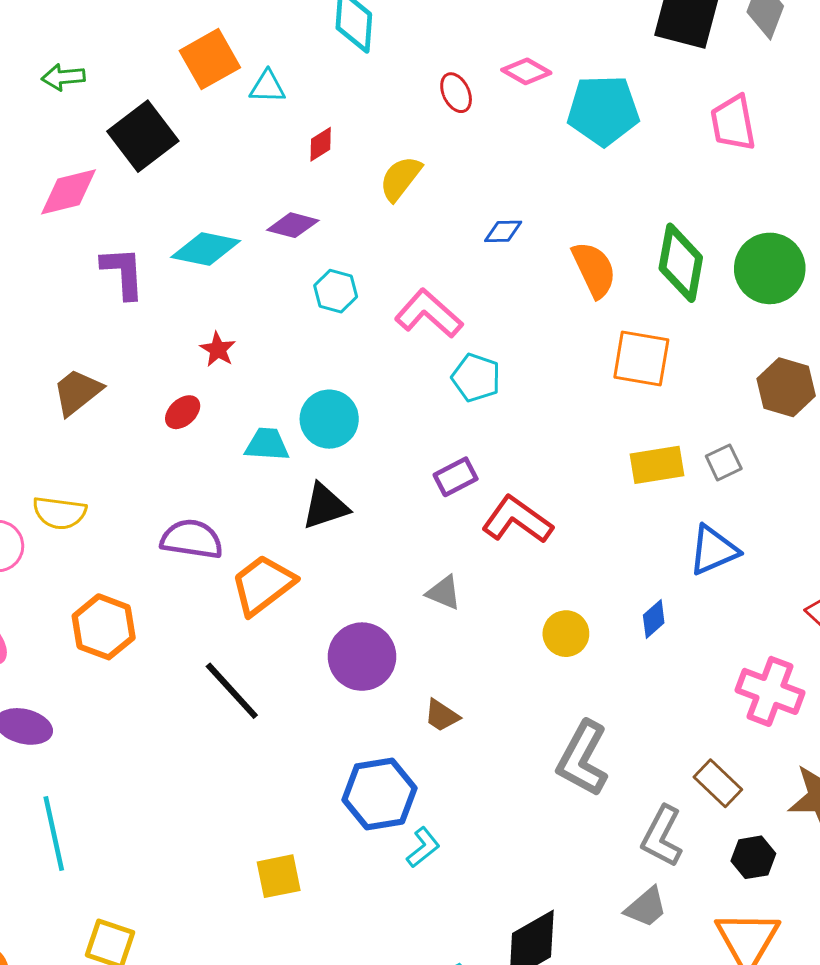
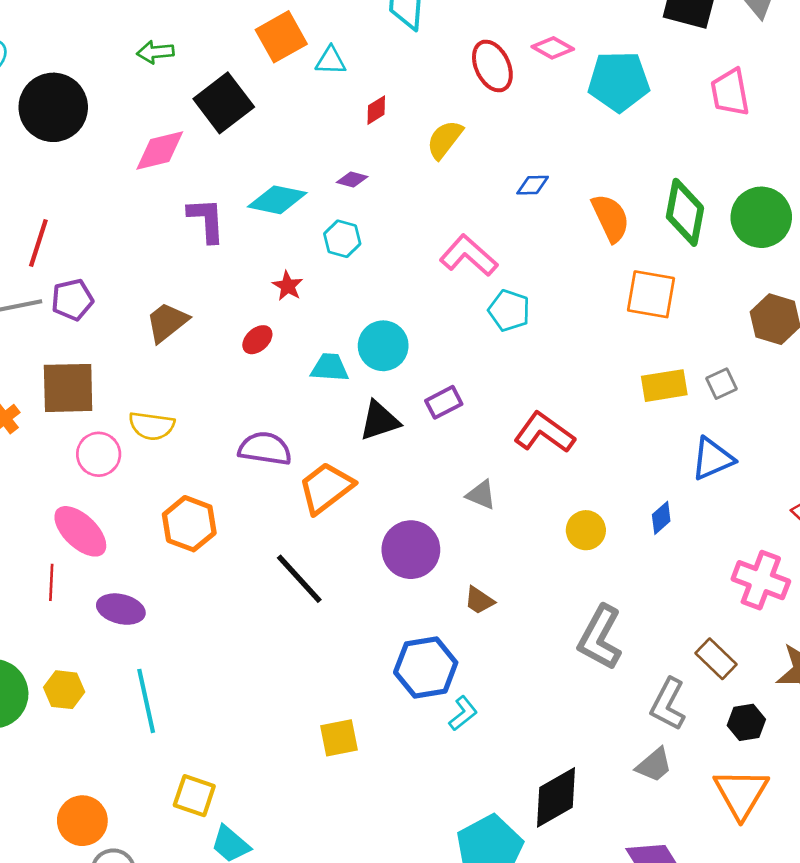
red ellipse: (456, 93) -> (492, 66), size x1.5
purple diamond: (293, 225) -> (352, 179), size x0.7
cyan hexagon: (336, 291) -> (342, 239), moved
purple rectangle: (456, 477) -> (444, 402), moved

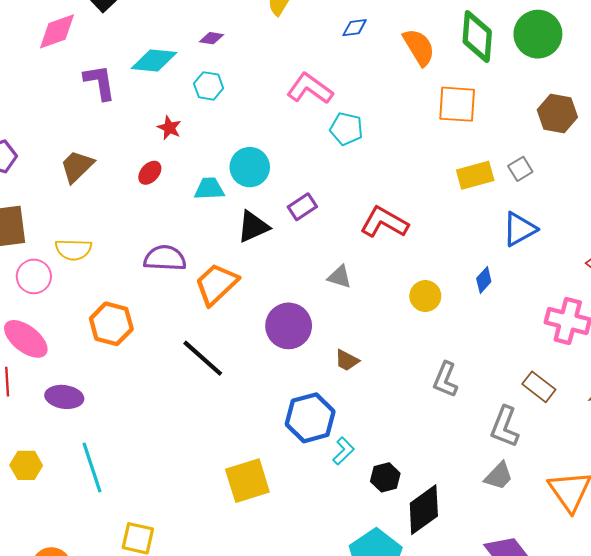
gray L-shape: (600, 637) -> (445, 380), size x0.7
black hexagon: (746, 722) -> (385, 477), moved
yellow square: (339, 738) -> (247, 481), size x1.4

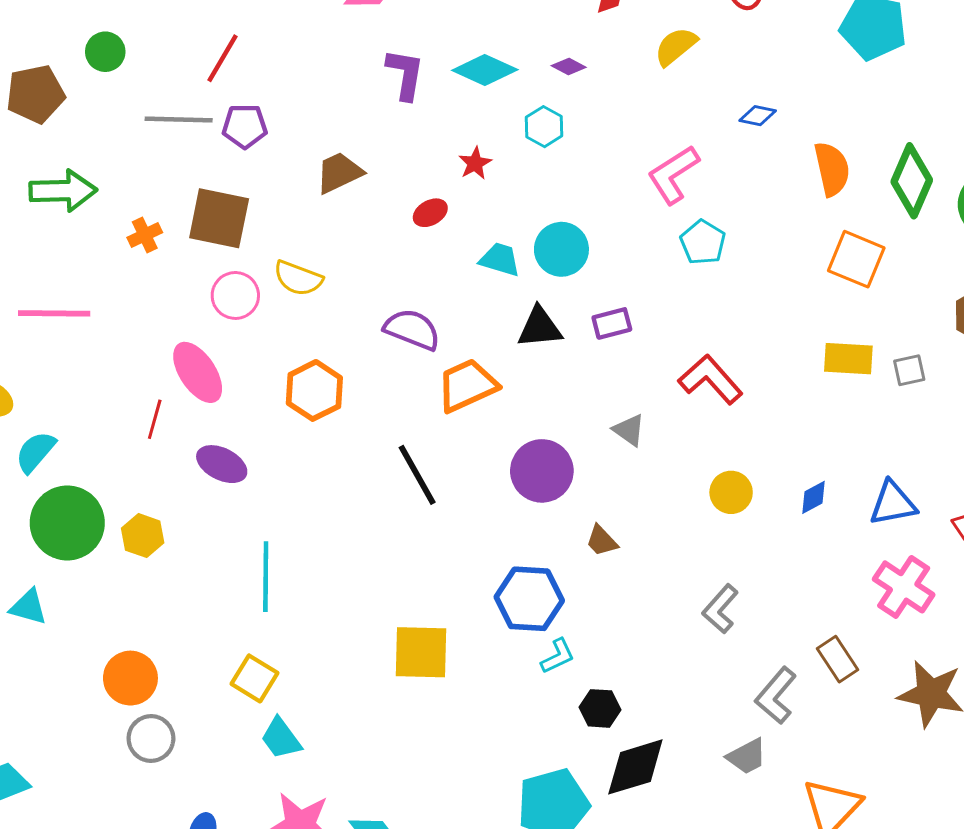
pink L-shape: (310, 89) -> (673, 175), turned -87
blue triangle: (519, 229) -> (893, 503), moved
cyan line: (92, 467) -> (266, 577), moved

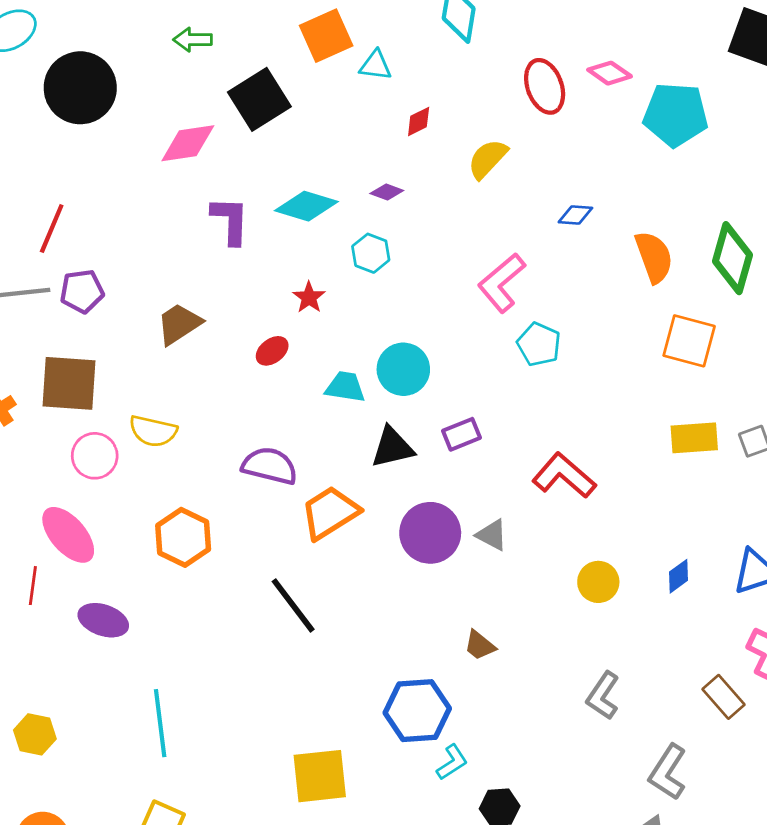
purple circle: (542, 471) -> (430, 533), moved
yellow hexagon: (143, 536) -> (35, 734), moved
brown rectangle: (838, 659) -> (724, 697), moved

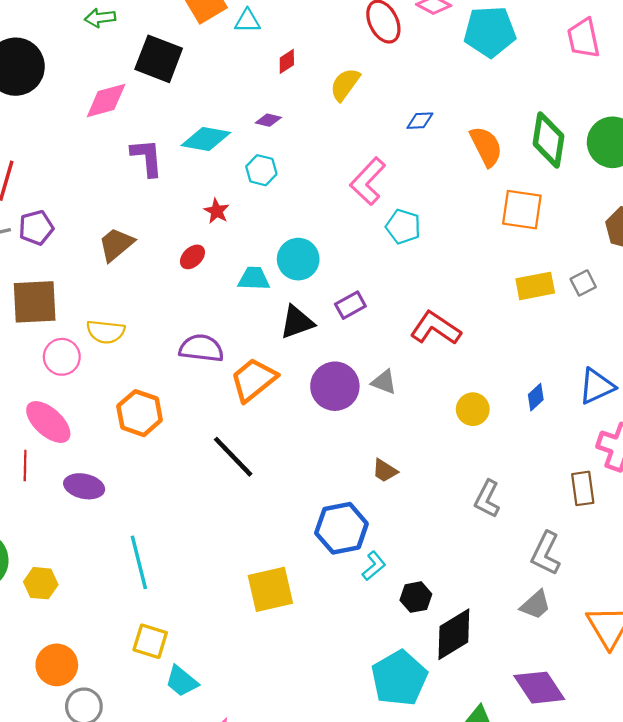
black square: (259, 99) -> (159, 59), turned -30
brown rectangle: (724, 697) -> (583, 488), turned 40

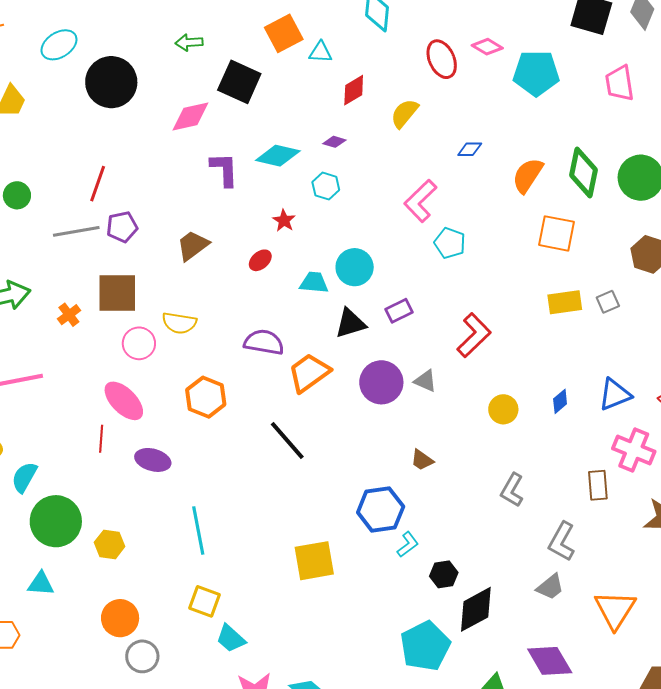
red diamond: (287, 61) -> (354, 90), size x1.4
orange semicircle: (486, 146) -> (528, 175), turned -123
red L-shape: (435, 328) -> (474, 335), turned 99

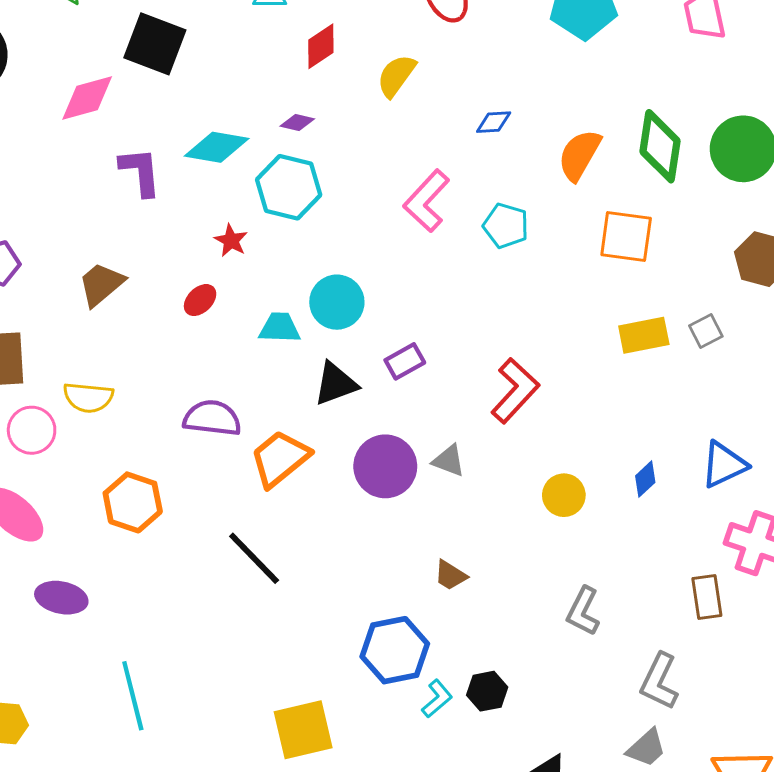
cyan hexagon: (326, 186) -> (289, 187), size x1.6
cyan pentagon: (450, 243) -> (506, 226), moved
black hexagon: (444, 574) -> (487, 691), moved

